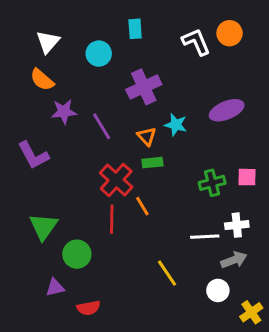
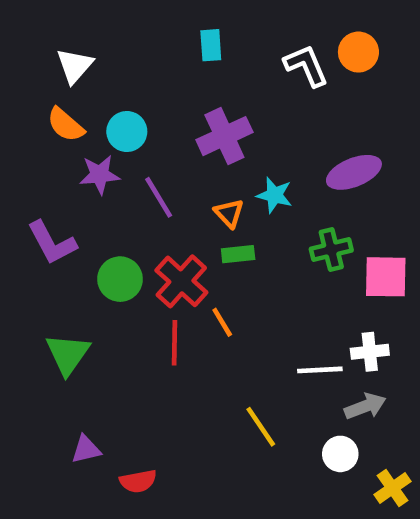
cyan circle: (99, 54) -> (127, 132), moved
pink square: (247, 177) -> (386, 277), size x1.5
green cross: (212, 183) -> (331, 250), moved
green circle: (77, 254) -> (120, 279), moved

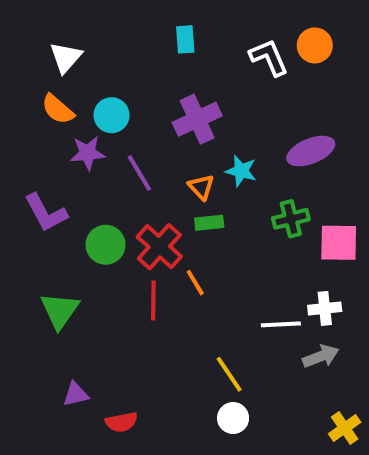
white circle: (340, 454) -> (233, 418), moved

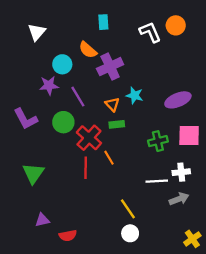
orange semicircle: (58, 109) -> (88, 50), moved
purple ellipse: (311, 151) -> (178, 100), moved
green cross: (291, 219) -> (158, 141), moved
green circle: (106, 245) -> (63, 122), moved

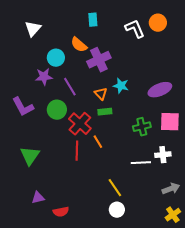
gray arrow: (179, 199) -> (171, 189), moved

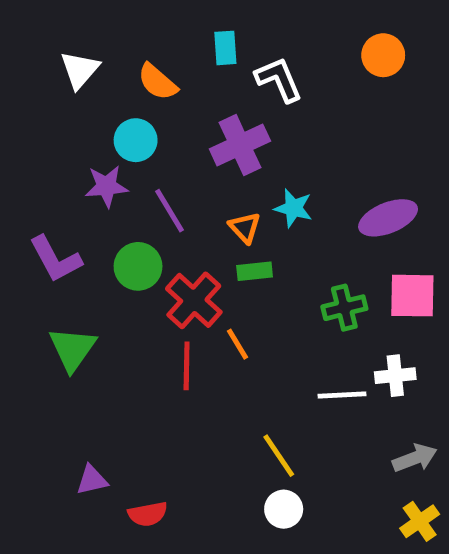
white L-shape: (135, 29) -> (279, 79), moved
orange semicircle: (79, 45) -> (157, 82), moved
green triangle: (30, 156) -> (72, 349), moved

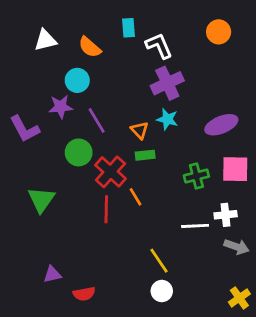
white triangle: (80, 70) -> (45, 40), turned 35
purple cross: (240, 145) -> (167, 83), moved
purple L-shape: (55, 259) -> (25, 129), moved
gray arrow: (415, 458) -> (237, 247), moved, turned 40

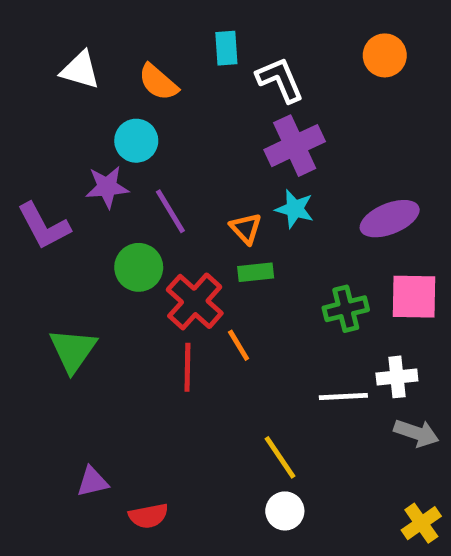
white triangle: (45, 40) -> (80, 70), turned 30

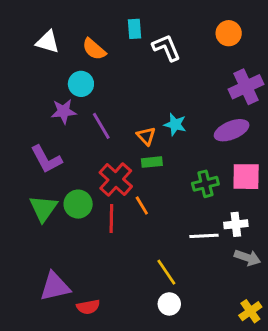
purple cross: (295, 146) -> (246, 87), moved
purple L-shape: (44, 226) -> (46, 159), moved
green circle: (139, 267) -> (78, 204), moved
purple triangle: (92, 482) -> (55, 287), size x1.6

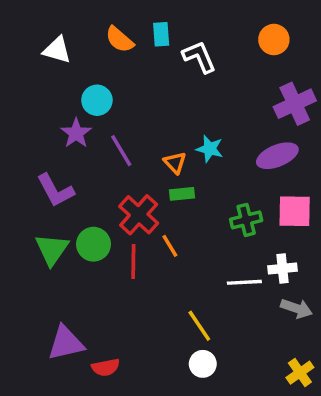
orange semicircle: (94, 49) -> (120, 40), moved
purple star: (64, 111) -> (76, 133), turned -30

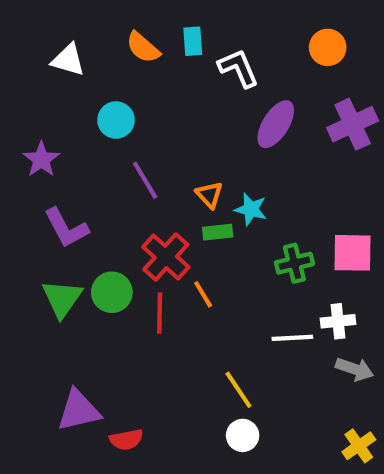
purple star: (76, 133) -> (41, 159), moved
cyan star: (210, 149) -> (251, 209), moved
purple ellipse: (277, 156) -> (276, 124), moved, turned -36

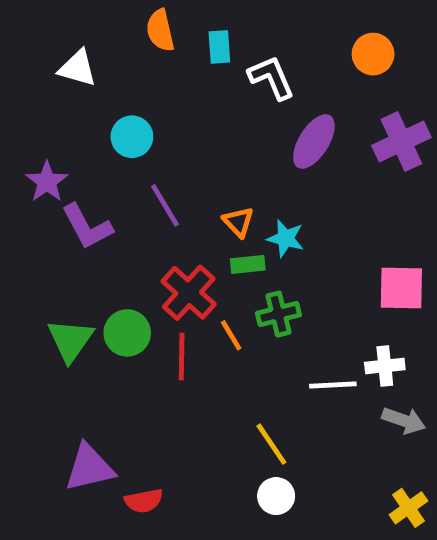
orange semicircle: (143, 47) -> (160, 30), moved, turned 36
purple L-shape: (66, 228) -> (87, 227), moved
green cross: (294, 263) -> (278, 314), moved

